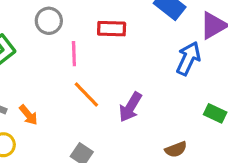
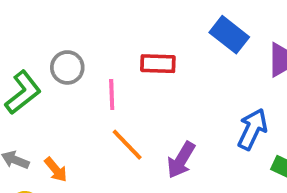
gray circle: (49, 21) -> (67, 67), moved
blue arrow: (188, 58) -> (252, 129), moved

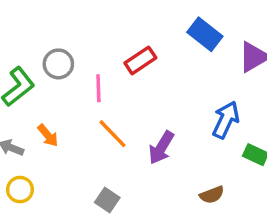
red rectangle: (158, 64) -> (140, 60), turned -36
orange arrow: (56, 170) -> (48, 135), moved

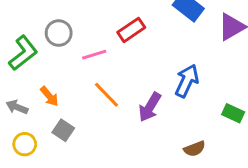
pink line: (98, 88) -> (94, 55), turned 75
blue arrow: (226, 120) -> (187, 81), moved
gray square: (107, 200) -> (63, 130), moved

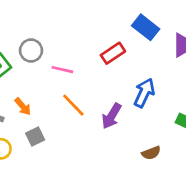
red rectangle: (131, 30) -> (113, 53), moved
pink line: (94, 55) -> (62, 70), turned 30
gray square: (63, 130) -> (35, 137), turned 30

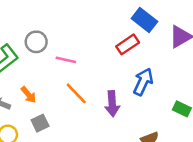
red rectangle: (113, 53) -> (128, 44), moved
purple arrow: (112, 116) -> (112, 104), turned -35

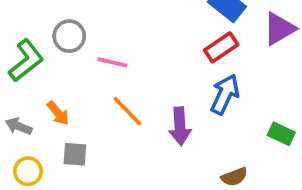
red rectangle: (128, 44) -> (221, 47), moved
gray square: (40, 123) -> (75, 154), turned 30

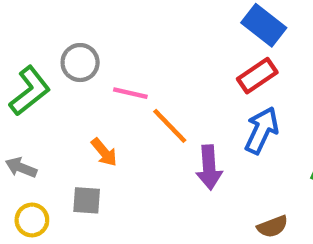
orange line: (127, 111) -> (170, 126), moved
orange arrow: (58, 113) -> (104, 152), moved

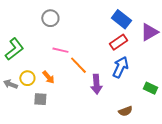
gray circle: (80, 63) -> (50, 18), moved
yellow circle: (32, 220) -> (27, 78), moved

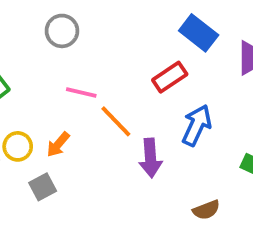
red rectangle: (118, 42) -> (170, 77), moved
orange arrow: (48, 77) -> (58, 144), turned 80
gray square: (40, 99) -> (43, 187), turned -32

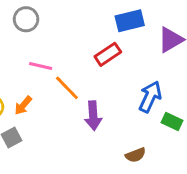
blue rectangle: (199, 33) -> (130, 21), turned -52
blue arrow: (197, 125) -> (150, 97), moved

